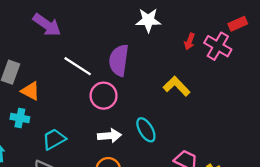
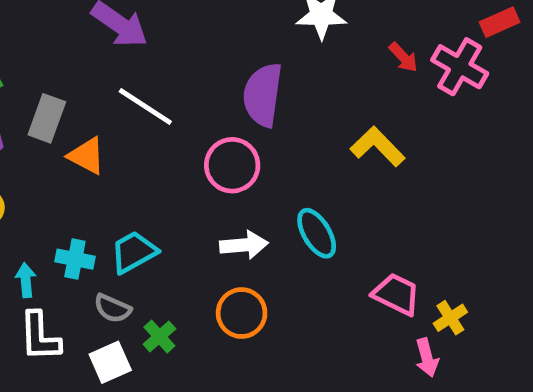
red arrow: (190, 41) -> (403, 57), turned -63
white line: (78, 66) -> (145, 107), moved
cyan cross: (20, 118) -> (75, 259), moved

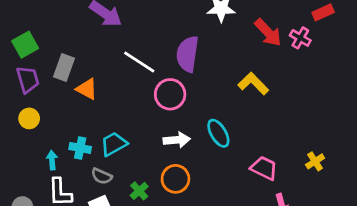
red arrow: (403, 57) -> (268, 33), size x1.6
pink cross: (460, 67) -> (300, 38), size x0.7
white line: (145, 107) -> (139, 62), moved
yellow cross: (450, 318) -> (315, 161), moved
green cross: (159, 336) -> (139, 191), moved

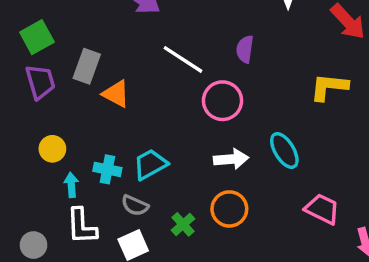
purple semicircle: (188, 54) -> (245, 49), size x0.6
yellow L-shape: (253, 84) -> (329, 87), turned -40
yellow circle: (29, 118) -> (52, 149), moved
pink trapezoid: (264, 168) -> (322, 209), moved

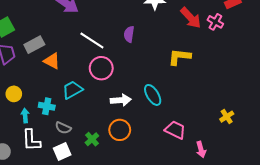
gray rectangle: (87, 66) -> (34, 45), turned 42
pink circle: (223, 101) -> (101, 68), moved
cyan trapezoid: (150, 164) -> (72, 90), moved

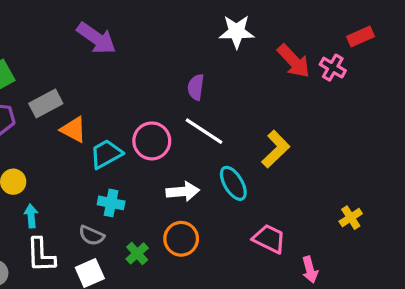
white line: (92, 40) -> (204, 131), moved
yellow L-shape: (179, 57) -> (276, 149), moved, turned 130
cyan trapezoid: (72, 90) -> (106, 154), moved
cyan cross: (47, 106) -> (111, 203), moved

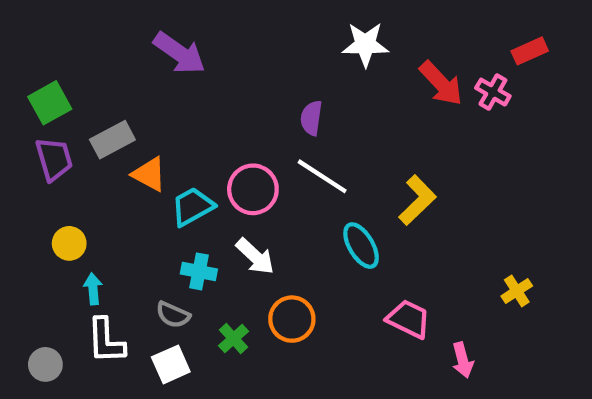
white arrow: (183, 191) -> (255, 256), moved, turned 48

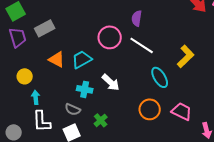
orange triangle: (149, 174) -> (57, 59), moved
pink circle: (253, 189) -> (110, 37), moved
orange circle: (292, 319) -> (150, 109), moved

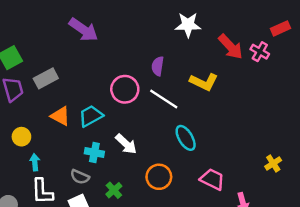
yellow L-shape: (186, 56) -> (204, 82), moved, turned 70
orange circle: (150, 109) -> (159, 177), moved

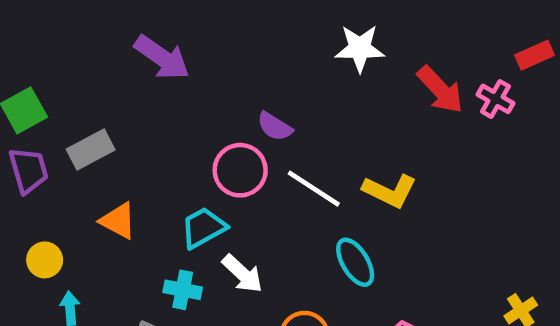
purple semicircle: (158, 66) -> (275, 126), moved, turned -66
yellow L-shape: (204, 82) -> (390, 191), moved
cyan trapezoid: (91, 116) -> (203, 228), moved

